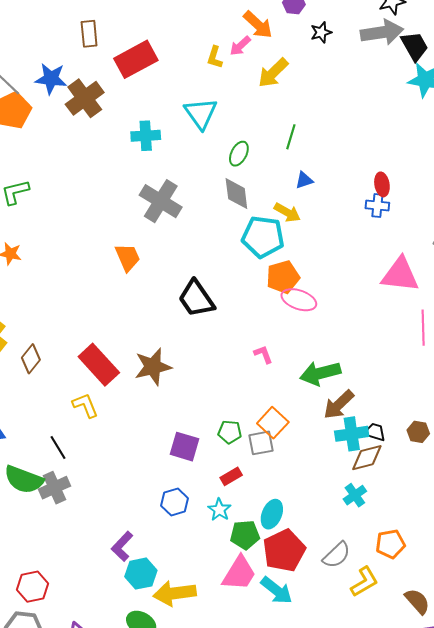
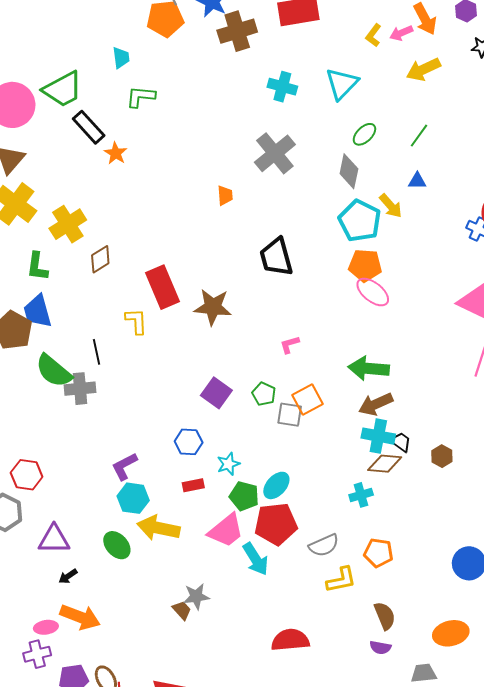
orange trapezoid: (128, 257) -> (225, 195), size x0.7
pink L-shape: (263, 354) -> (290, 345), moved, turned -105
red rectangle: (231, 476) -> (193, 485), moved

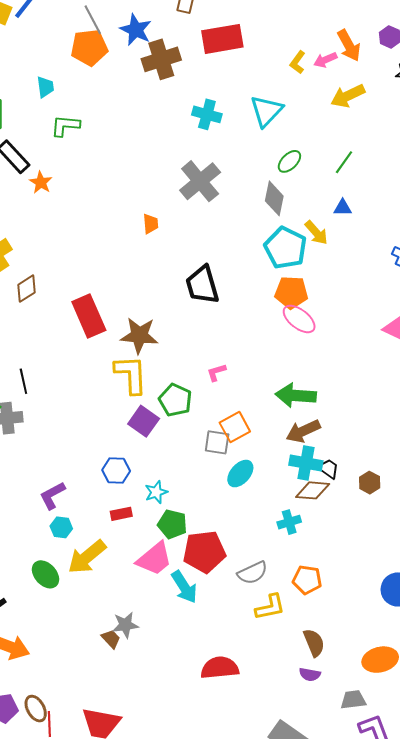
yellow L-shape: (136, 321) -> (131, 375), moved, size x1.5
green pentagon: (264, 394) -> (175, 400), moved, size x1.4
cyan ellipse: (276, 485) -> (240, 474), moved
cyan hexagon: (133, 498) -> (61, 527), size x0.7
yellow arrow: (158, 528) -> (87, 557), turned -51

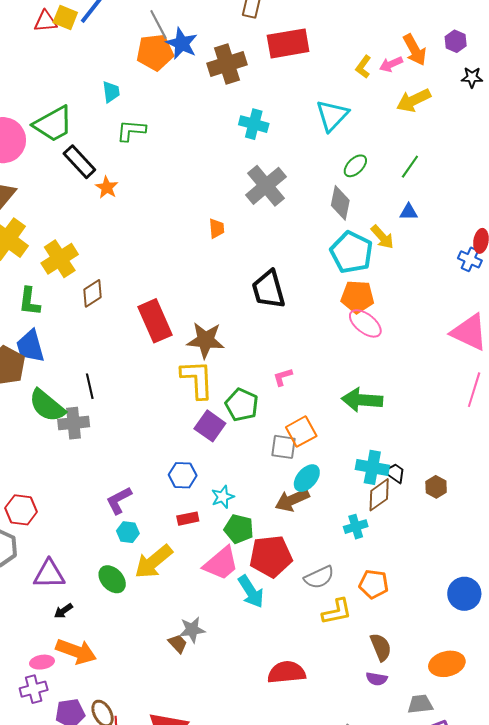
blue star: (136, 30) -> (182, 43), moved
cyan cross: (207, 114) -> (254, 124), moved
brown arrow: (303, 431) -> (292, 500), moved
brown diamond: (313, 490) -> (379, 495), turned -40

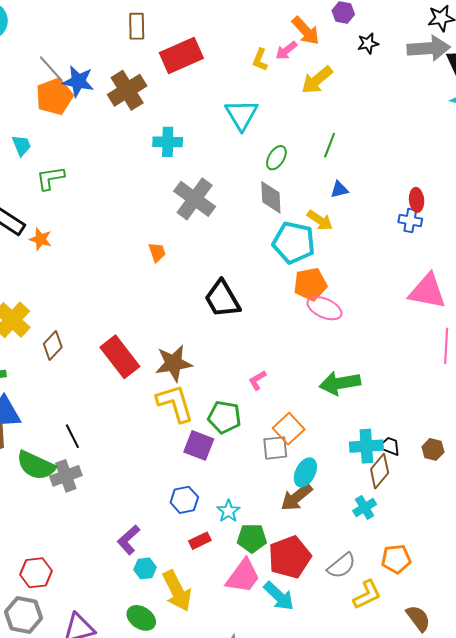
yellow arrow: (153, 562) -> (177, 591), turned -63

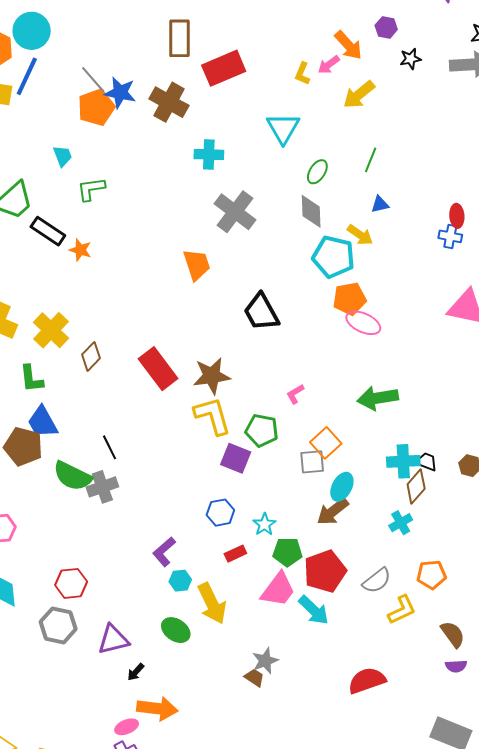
brown rectangle: (137, 26) -> (179, 38), size x1.4
brown cross: (127, 90) -> (169, 102), turned -30
orange trapezoid: (157, 252) -> (197, 265), size x1.6

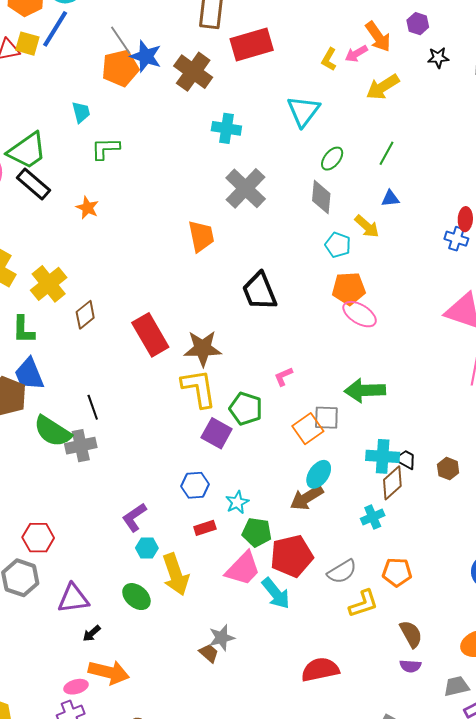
black rectangle: (48, 231) -> (34, 184), moved
cyan pentagon: (333, 257) -> (338, 245), size x0.6
gray square: (312, 462) -> (326, 418), moved

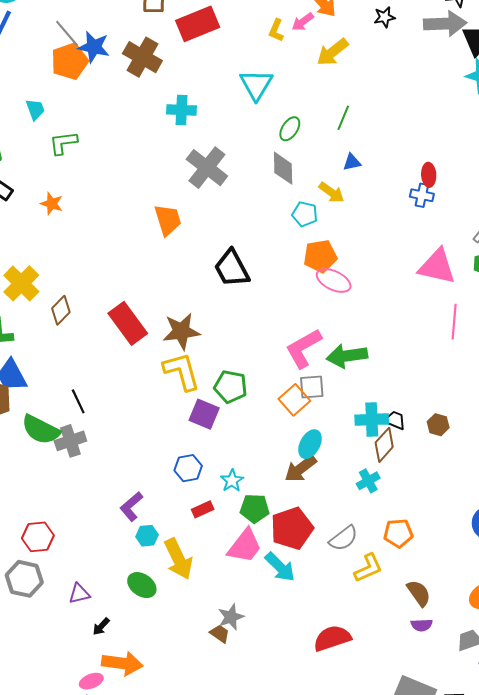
pink L-shape: (283, 376) -> (303, 348), moved, size x2.0
purple triangle: (73, 598) -> (79, 594), size x0.7

